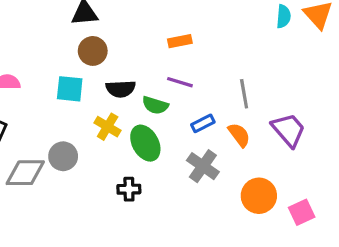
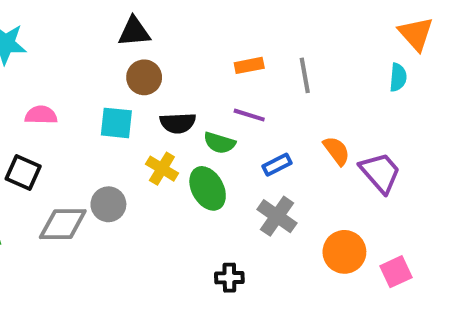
cyan semicircle: (284, 16) -> (398, 77), moved
gray line: (244, 94) -> (305, 75), moved
orange semicircle: (239, 135) -> (337, 151), moved
black cross: (129, 189) -> (229, 278), moved

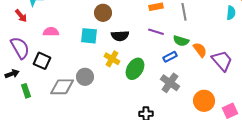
green semicircle: (219, 143) -> (181, 41), moved
green ellipse: (208, 188) -> (135, 69), turned 60

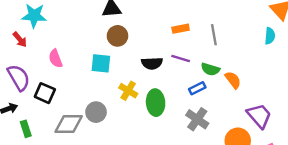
pink semicircle: (51, 32) -> (56, 59), turned -112
black semicircle: (120, 36) -> (152, 63), moved
purple trapezoid: (222, 61) -> (259, 116), moved
green ellipse: (135, 69) -> (156, 103), turned -35

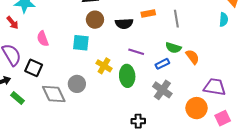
purple line: (181, 59) -> (136, 52), moved
black semicircle: (152, 63) -> (124, 24), moved
purple trapezoid: (259, 116) -> (215, 87), turned -40
gray diamond: (69, 124) -> (54, 94), turned 65
green rectangle: (26, 129) -> (18, 98), turned -32

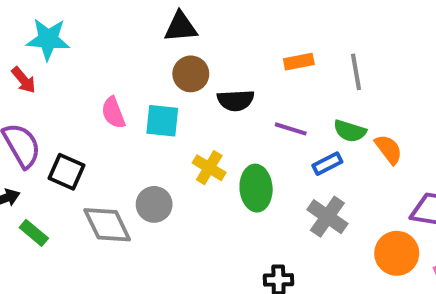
black semicircle: (124, 24) -> (236, 100), moved
pink semicircle: (43, 39) -> (113, 113), moved
purple line: (136, 52) -> (291, 129), moved

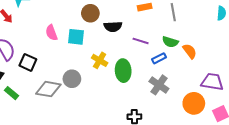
gray diamond: (107, 225) -> (48, 89), turned -55

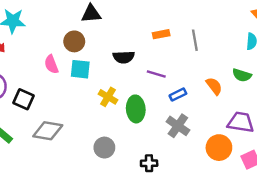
brown circle: (90, 13) -> (74, 41), moved
green semicircle: (170, 42) -> (242, 75), moved
gray circle: (72, 79) -> (104, 148), moved

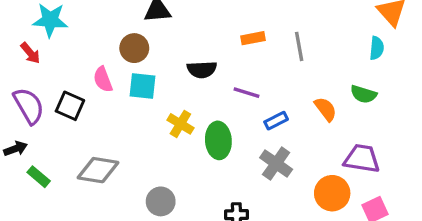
black square: (24, 99) -> (70, 106), moved
gray circle: (104, 148) -> (161, 201), moved

